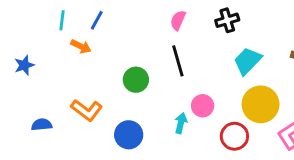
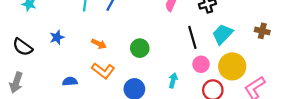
orange arrow: (81, 46) -> (99, 44), moved
black line: (178, 61) -> (192, 37), moved
pink circle: (203, 106) -> (201, 64), moved

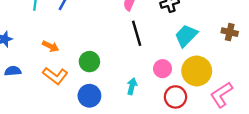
black line: (192, 37) -> (137, 33), moved
green circle: (140, 48) -> (89, 62), moved
blue semicircle: (70, 81) -> (13, 71), moved

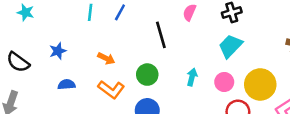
black line: (137, 33) -> (161, 35), moved
cyan trapezoid: (186, 36) -> (230, 46), moved
cyan arrow: (132, 86) -> (192, 77), moved

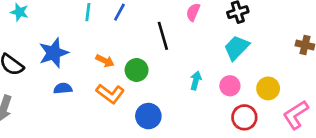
blue star: (58, 51) -> (54, 53), size x1.6
green circle: (147, 75) -> (137, 70), moved
yellow circle: (260, 84) -> (268, 88), size x0.7

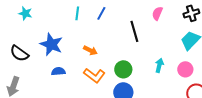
blue star: (54, 53) -> (51, 44), turned -30
green circle: (137, 70) -> (123, 69), moved

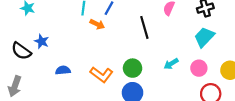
blue star: (51, 44) -> (42, 41), moved, size x0.6
orange arrow: (90, 50) -> (97, 24), moved
cyan arrow: (159, 65) -> (171, 64), turned -136

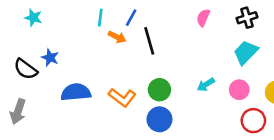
black line: (144, 27) -> (149, 41), moved
blue semicircle: (63, 70) -> (76, 92), size x1.6

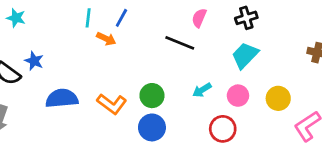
black line: (149, 41) -> (180, 43), moved, turned -52
red circle: (253, 121) -> (223, 129), moved

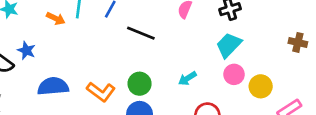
orange arrow: (106, 39) -> (56, 18), moved
black line: (180, 43) -> (141, 33), moved
pink circle: (238, 96) -> (234, 74), moved

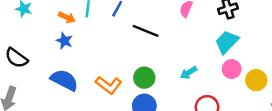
blue star: (26, 50) -> (64, 41), moved
blue semicircle: (53, 86) -> (64, 80), turned 32

